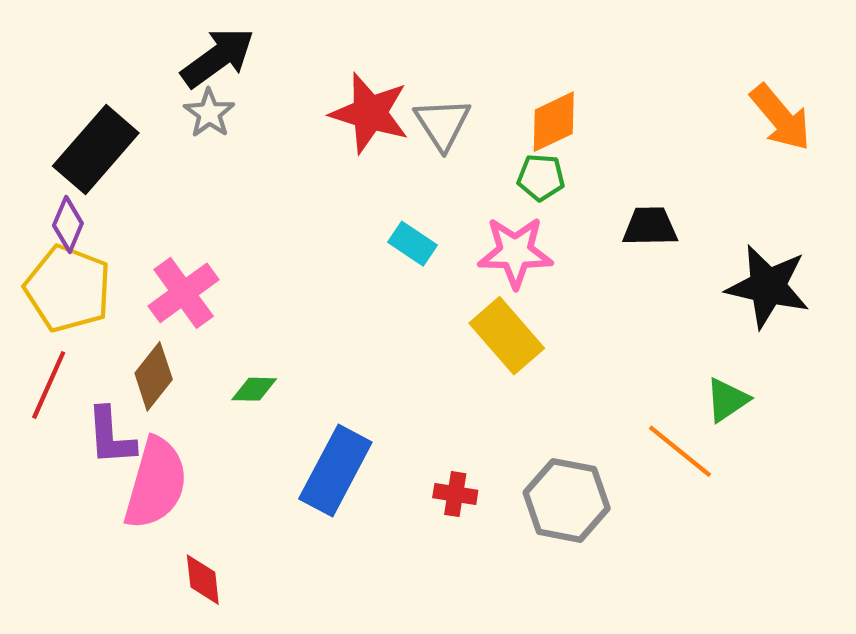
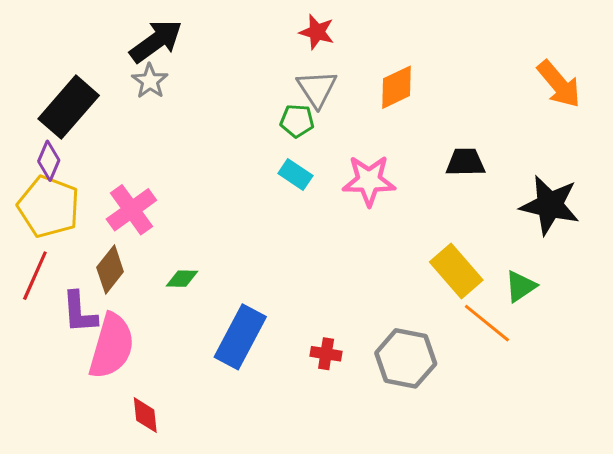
red star: (370, 113) -> (317, 32), moved, size x0.6
green pentagon: (541, 177) -> (297, 121), moved
yellow rectangle: (507, 336) -> (456, 271), moved

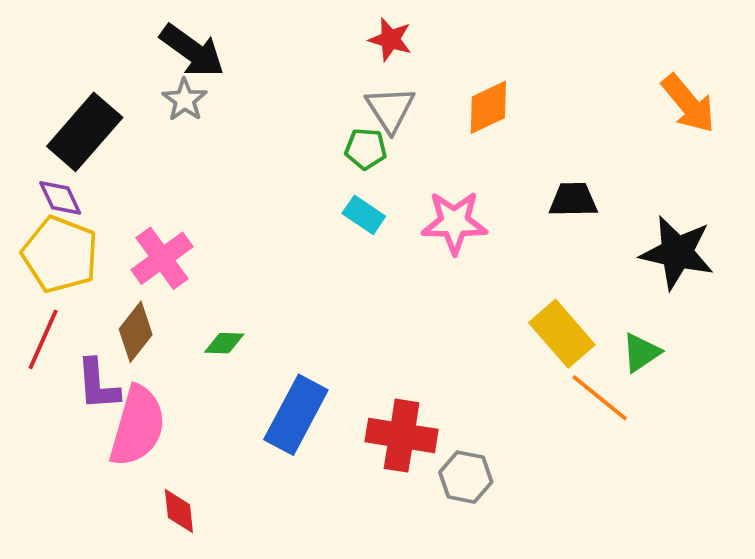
black arrow: (156, 41) -> (192, 51), turned 72
purple diamond: (49, 161) -> (60, 198), turned -48
red cross: (326, 354) -> (402, 436), size x1.8
gray hexagon: (406, 358) -> (466, 477), moved, size x0.7

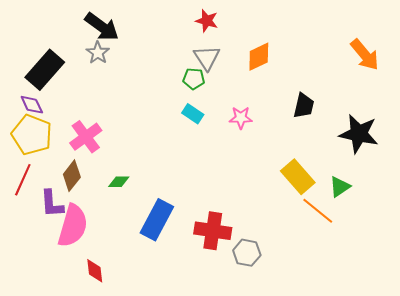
black trapezoid: (573, 200) -> (304, 106), turned 104
pink star: (454, 222) -> (241, 118), size x0.7

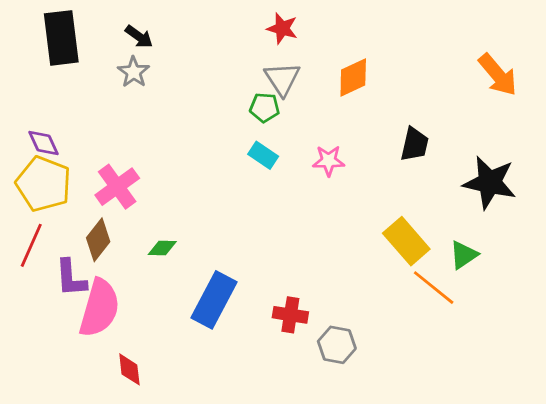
black arrow: (102, 27) -> (139, 37), size x0.6
black rectangle: (45, 70) -> (61, 38), moved, turned -48
red cross: (213, 231) -> (290, 315), size x0.7

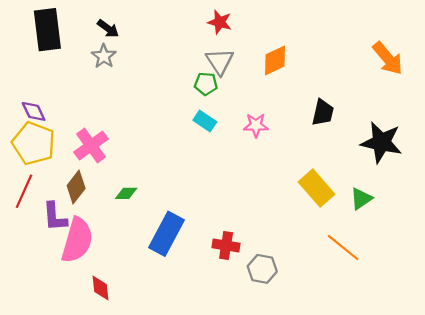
orange line: (434, 288) -> (343, 248), moved

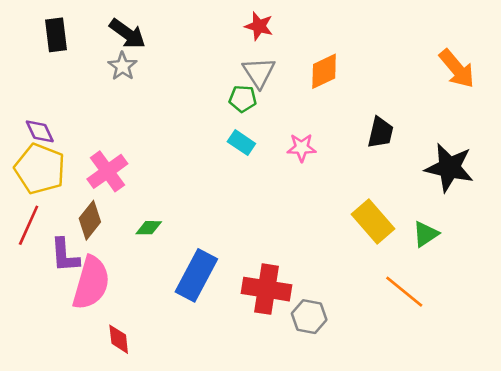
black arrow: (108, 29) -> (127, 34), size x1.4
black rectangle: (47, 30) -> (56, 35), size x0.7
red cross: (226, 245) -> (266, 289), size x1.5

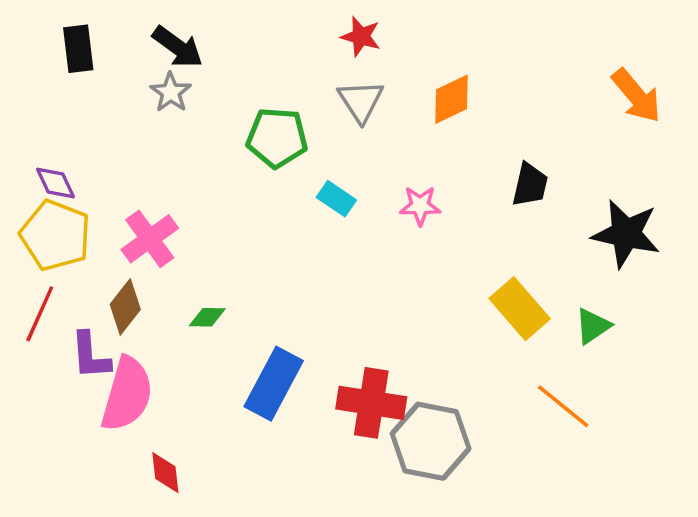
green pentagon: (243, 99) -> (277, 138), moved, size x1.6
gray hexagon: (309, 317) -> (431, 441), size x1.6

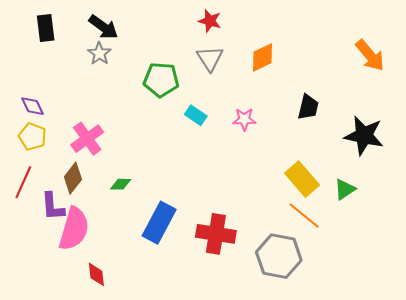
yellow pentagon: (56, 235) -> (32, 137), size x0.7
orange line: (563, 406) -> (304, 216), moved
gray hexagon: (431, 441) -> (279, 256), moved

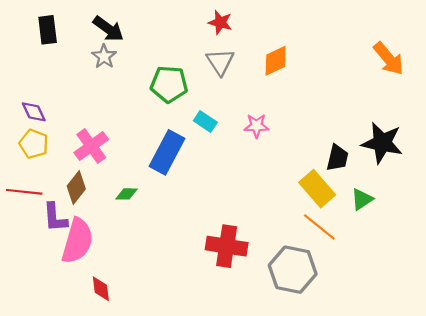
black trapezoid: (308, 107) -> (337, 158), moved
red line: (23, 182) -> (24, 192), turned 72
blue rectangle: (159, 223) -> (167, 152), moved

